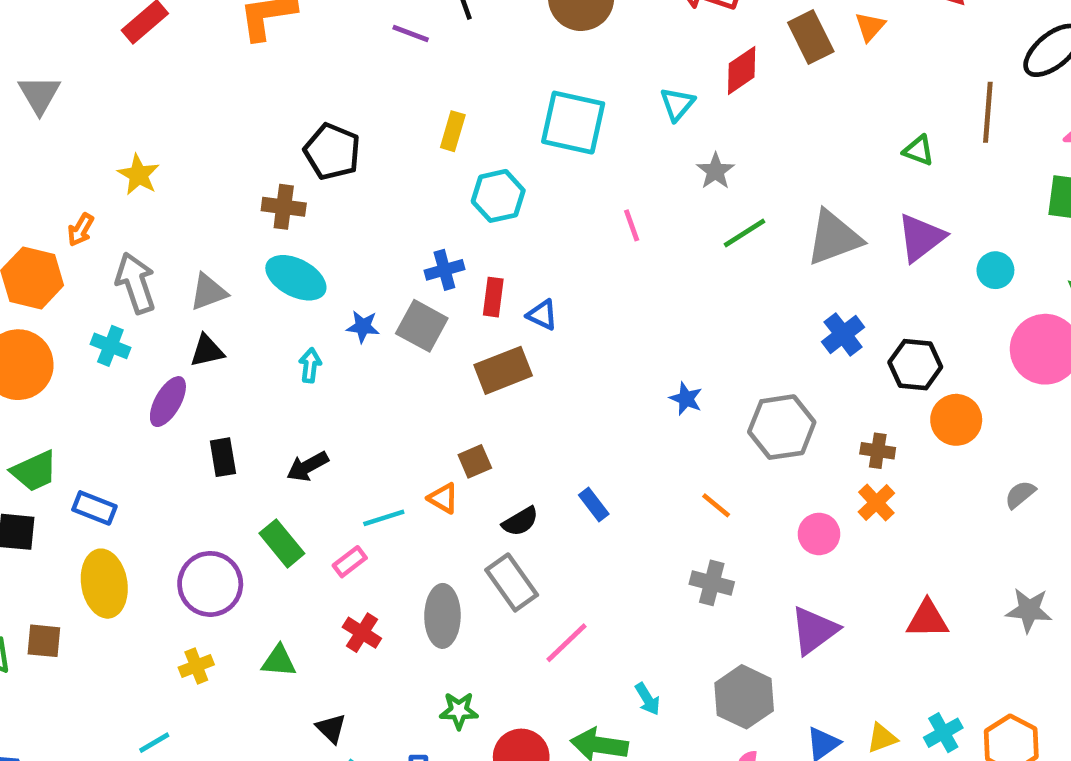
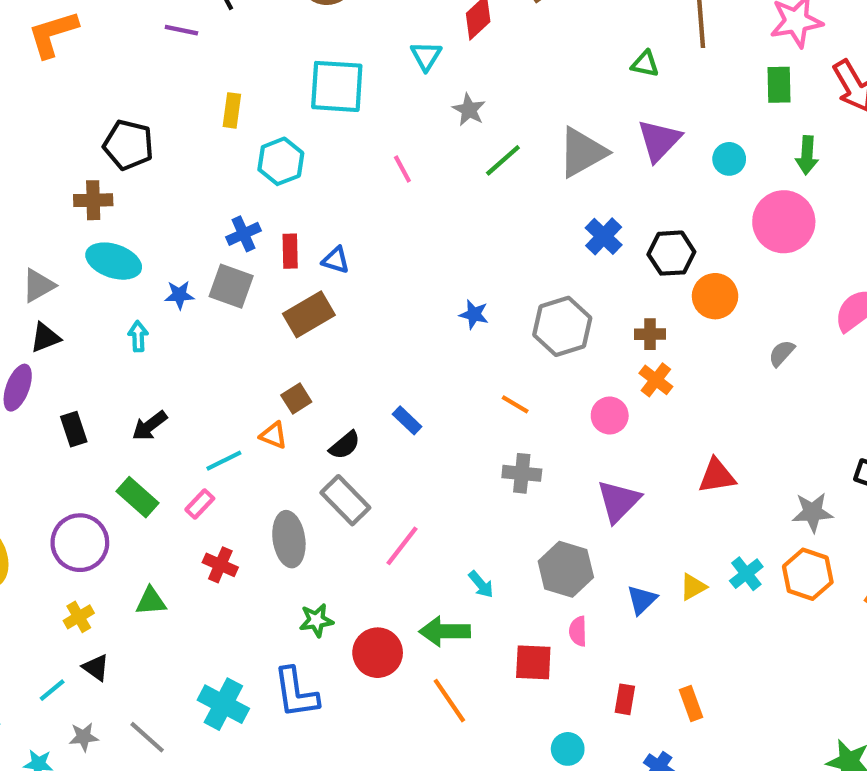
gray star: (1029, 610) -> (813, 512), moved
black triangle: (331, 728) -> (96, 668), moved

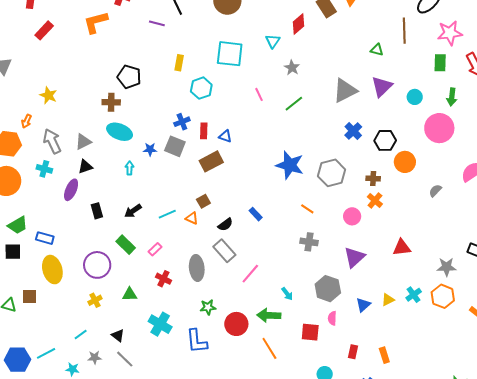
green line: (503, 160) -> (294, 104), moved
blue star: (474, 314) -> (290, 165), size x2.0
cyan line: (224, 461) -> (167, 214), moved
black triangle: (96, 668) -> (118, 336), moved
cyan cross: (223, 704) -> (160, 324), moved

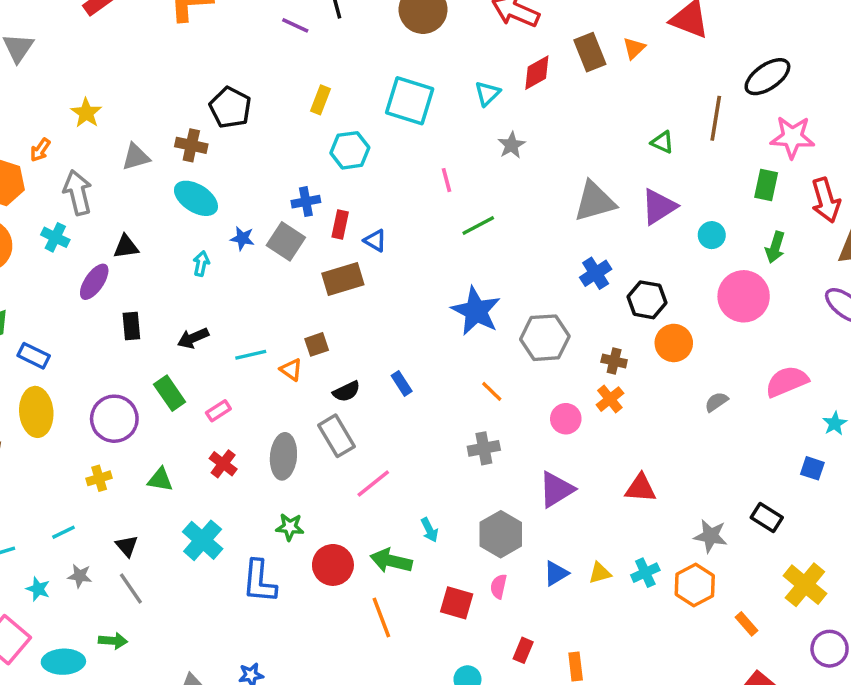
green line: (294, 104) -> (478, 225), moved
gray triangle: (83, 142) -> (136, 157), moved
gray cross: (309, 242) -> (484, 448), turned -30

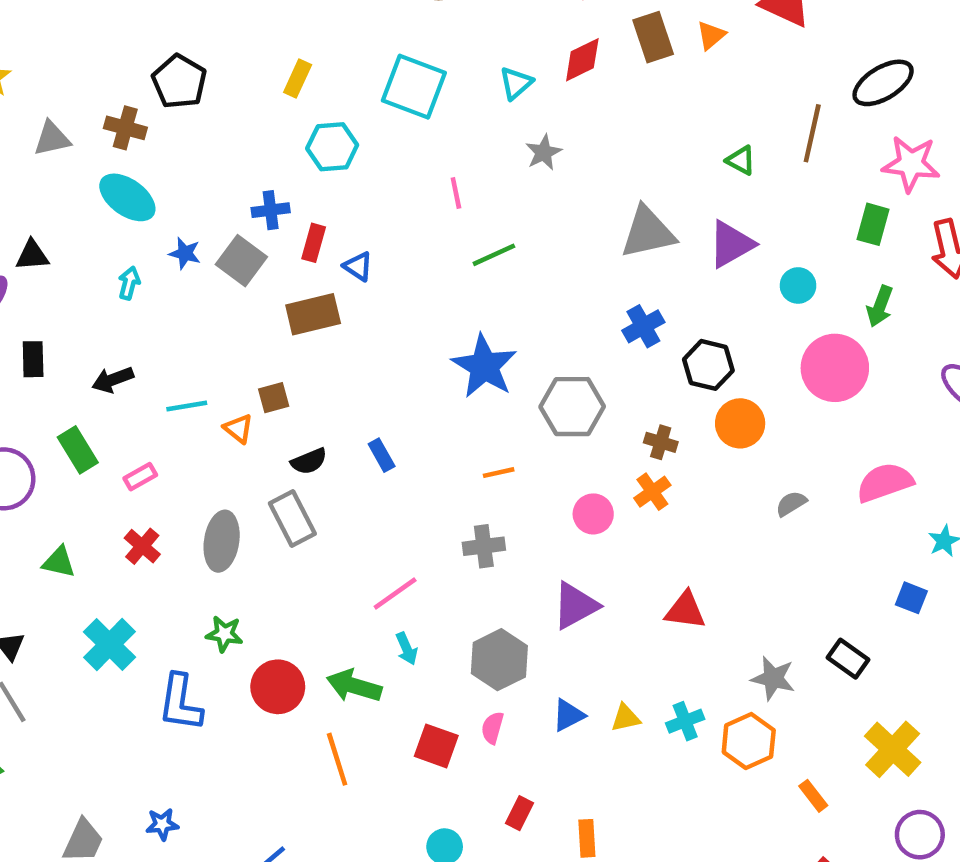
orange line: (492, 391) -> (499, 473), turned -60
pink line: (373, 484) -> (395, 594), moved

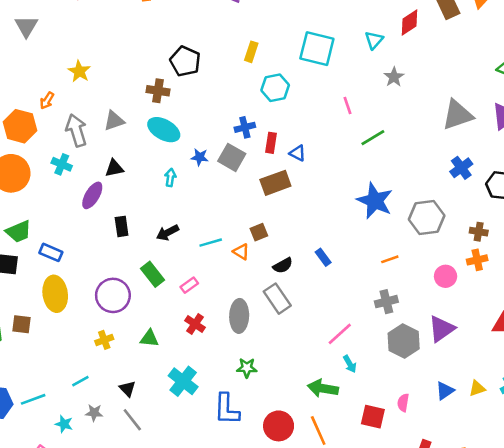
gray triangle: (52, 139) -> (114, 121), moved
orange cross: (652, 492) -> (477, 260), turned 30
gray hexagon: (499, 660) -> (404, 341), moved
red circle: (278, 687) -> (279, 426), moved

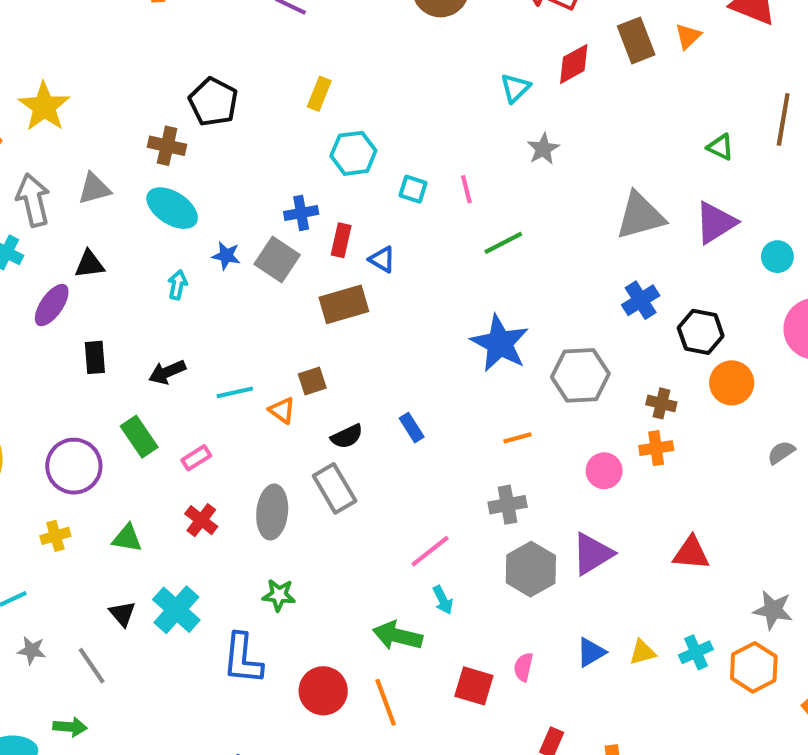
cyan square: (317, 49) -> (413, 189), moved, size x0.5
yellow star: (79, 71) -> (44, 107), size x1.4
black triangle: (127, 389) -> (122, 614), moved

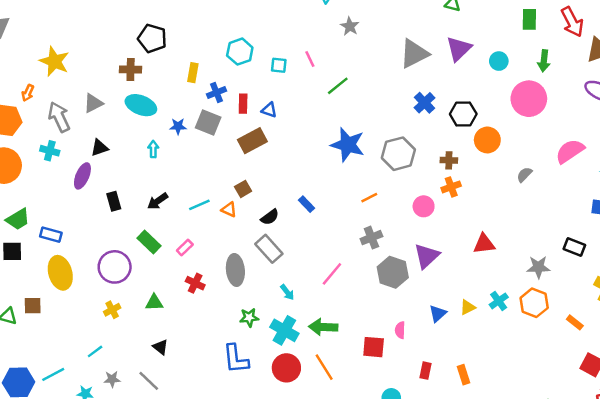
yellow rectangle: (319, 94) -> (193, 73), moved
cyan arrow: (443, 600) -> (287, 292), moved
cyan cross: (176, 610) -> (284, 330), moved

